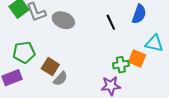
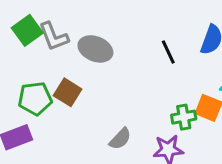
brown square: (50, 67) -> (68, 92), moved
gray semicircle: (60, 79) -> (120, 139), moved

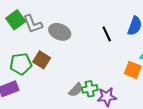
green cross: (184, 117) -> (90, 89), moved

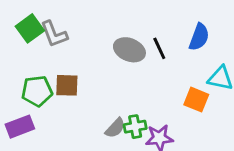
gray ellipse: (60, 32) -> (129, 50), moved
brown square: (42, 60) -> (67, 85), turned -30

